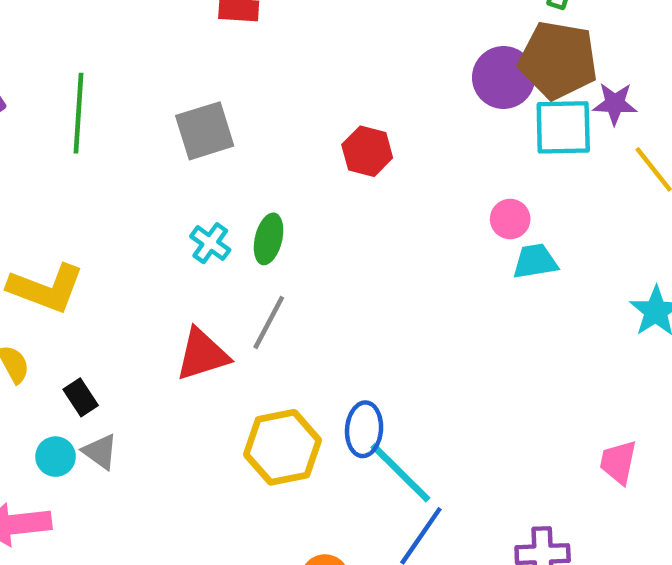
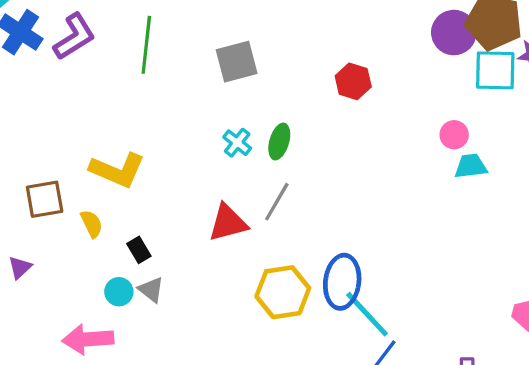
blue ellipse: (364, 429) -> (342, 282), size x1.4

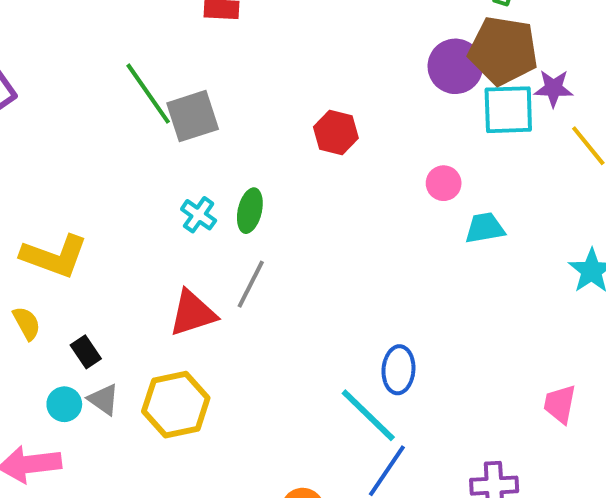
green line: (146, 45) -> (148, 94), moved, turned -38
pink circle: (454, 135) -> (444, 183), moved
blue ellipse: (342, 282) -> (398, 370), moved, size x0.7
yellow hexagon: (283, 292) -> (176, 405), moved

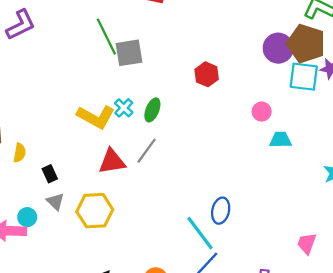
yellow L-shape: (54, 256) -> (96, 117), moved
yellow semicircle: (27, 323) -> (20, 153), turned 30
cyan circle: (64, 404) -> (27, 217), moved

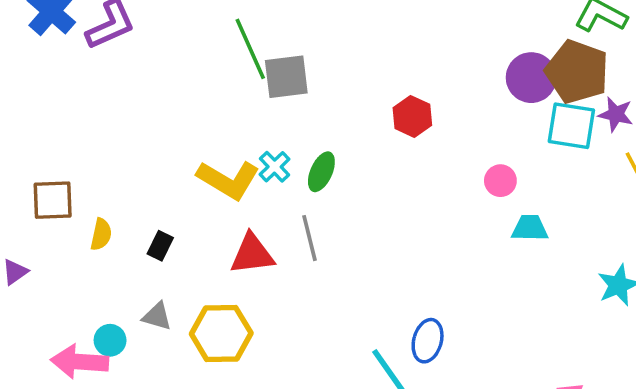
gray line: (147, 151) -> (310, 238), turned -52
black rectangle: (50, 174) -> (160, 246), moved, turned 49
gray triangle: (55, 202) -> (157, 316), turned -30

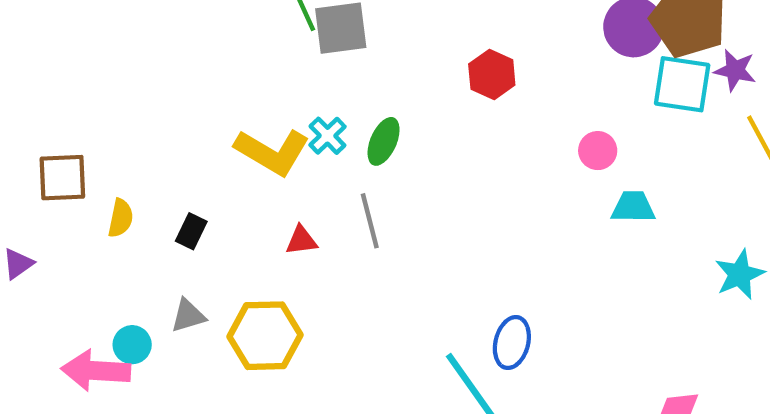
red triangle: (252, 254) -> (301, 240), size x0.6
gray triangle: (157, 316) -> (188, 316), turned -32

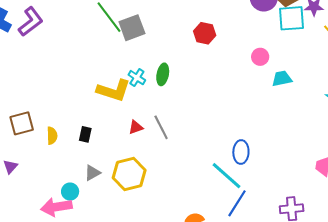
gray line: (370, 221) -> (161, 127), moved

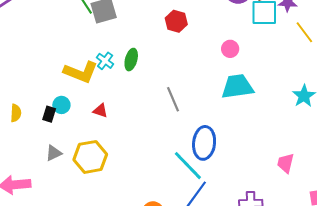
cyan trapezoid: (282, 79) -> (237, 87), moved, size x1.6
red triangle: (136, 127) -> (100, 111), turned 35
gray line: (161, 127) -> (173, 99), moved
blue ellipse: (241, 152) -> (204, 143), size x1.4
cyan circle: (70, 192) -> (61, 105), moved

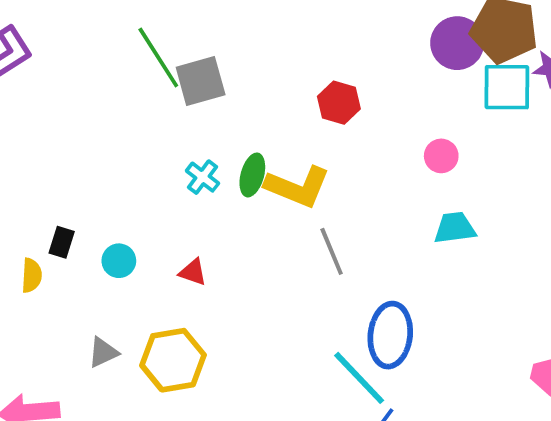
yellow L-shape: (81, 72) -> (298, 187), moved
cyan trapezoid: (237, 87) -> (455, 228), size x0.7
black rectangle: (49, 114) -> (62, 242), moved

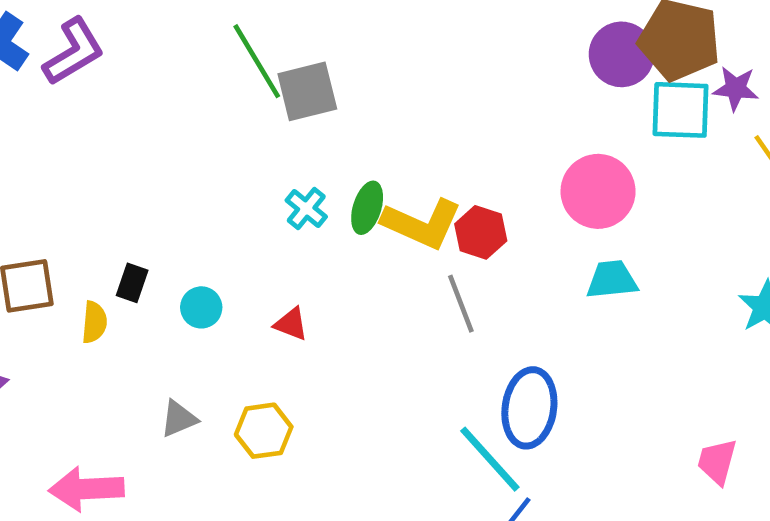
red hexagon: (339, 103) -> (481, 232), moved
pink circle: (441, 156) -> (598, 191), size x1.8
yellow hexagon: (173, 360) -> (264, 431), size x0.7

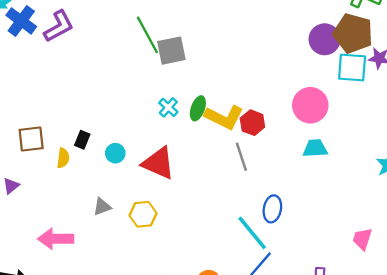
red triangle: (291, 324) -> (158, 163), size x2.0
blue ellipse: (529, 408) -> (272, 209), size x0.7

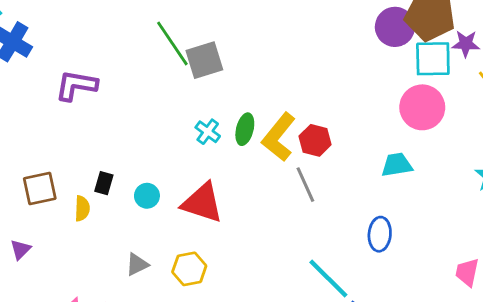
purple L-shape: (59, 26) -> (76, 85), moved, turned -136
pink circle: (310, 105) -> (422, 107), moved
yellow L-shape: (224, 117) -> (279, 137), turned 108
blue ellipse: (272, 209) -> (380, 234), moved

